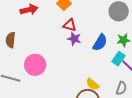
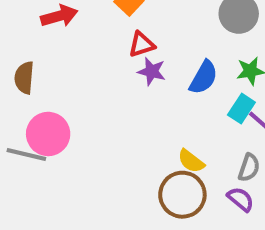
red triangle: (70, 25) -> (142, 44), turned -32
pink circle: (35, 65) -> (48, 134), moved

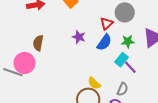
red triangle: (142, 44) -> (107, 23), moved, turned -32
brown semicircle: (24, 78) -> (38, 43), moved

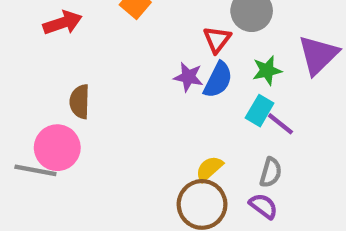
purple star: (79, 37) -> (188, 77), moved
yellow semicircle: (94, 83) -> (209, 169), turned 104

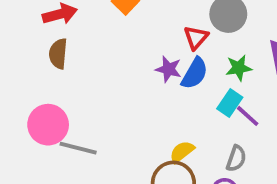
brown semicircle: (80, 102) -> (58, 54), moved
gray line: (35, 170) -> (78, 148), moved

